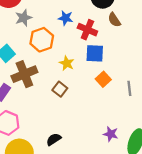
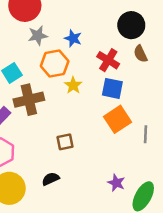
blue star: (66, 18) -> (73, 38), moved
yellow star: (67, 63) -> (73, 85), moved
orange square: (103, 79) -> (118, 119), size x1.5
brown square: (60, 89) -> (65, 142), moved, turned 32

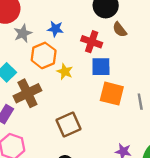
orange square: (118, 119) -> (112, 94), turned -30
brown square: (65, 142) -> (68, 124), size x1.5

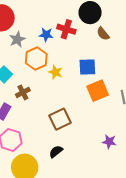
red cross: (92, 42) -> (66, 29), moved
brown cross: (27, 93) -> (23, 92), size x0.6
orange square: (112, 94) -> (98, 91), turned -35

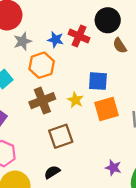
yellow star: (55, 72) -> (75, 100), moved
brown cross: (23, 92) -> (42, 101), moved, size x1.5

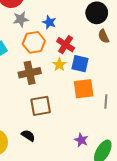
red cross: (79, 36) -> (66, 45), moved
yellow star: (75, 100) -> (59, 65), moved
black semicircle: (52, 172) -> (28, 135), turned 56

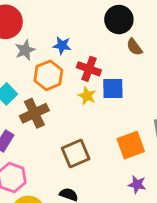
brown cross: (30, 73) -> (34, 113), moved
orange square: (84, 89) -> (131, 145), moved

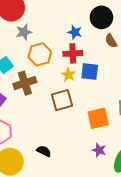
blue star: (62, 45) -> (75, 32), moved
red cross: (89, 69) -> (73, 53), turned -30
brown square: (76, 153) -> (62, 100), moved

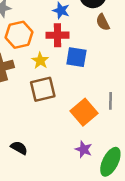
yellow star: (68, 75) -> (40, 61), moved
orange square: (98, 118) -> (84, 112), turned -30

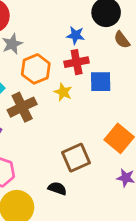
brown square: (43, 89) -> (76, 158), moved

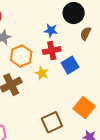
brown semicircle: (122, 40) -> (86, 34), turned 64
blue square: (101, 82) -> (70, 65), turned -30

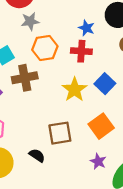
blue square: (70, 65) -> (105, 84), moved, turned -30
yellow star: (42, 73) -> (74, 90), moved, size x1.5

